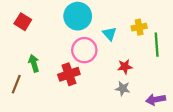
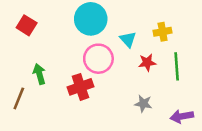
green line: (157, 45) -> (177, 66), moved
red star: (125, 67) -> (147, 63), moved

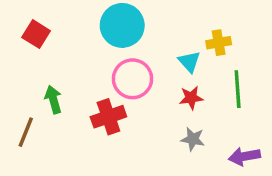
cyan triangle: (128, 39) -> (189, 62), moved
red star: (147, 63) -> (191, 98), moved

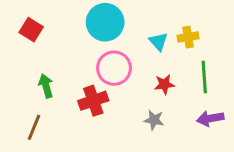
cyan triangle: (189, 62) -> (158, 41), moved
brown line: (26, 132) -> (34, 127), moved
gray star: (193, 139) -> (154, 120), moved
purple arrow: (244, 156) -> (210, 118), moved

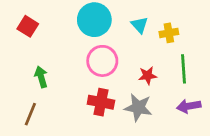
cyan triangle: (158, 41) -> (140, 25), moved
red cross: (93, 101) -> (101, 102), moved, turned 30
gray star: (154, 120) -> (138, 107), size x1.5

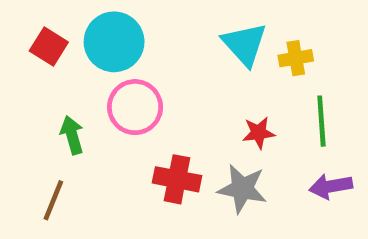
cyan circle: (94, 20) -> (114, 42), moved
cyan triangle: (140, 25) -> (245, 44), size x1.5
pink circle: (102, 61) -> (135, 107), moved

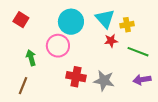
cyan circle: (114, 42) -> (71, 22), moved
green line: (321, 121) -> (138, 52), turned -65
red star: (259, 133) -> (111, 41), moved

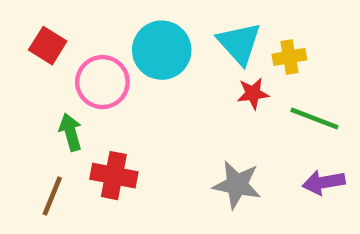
pink circle: (58, 46) -> (102, 82), moved
red cross: (76, 77) -> (114, 176), moved

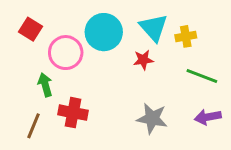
red star: (253, 93) -> (143, 60), moved

